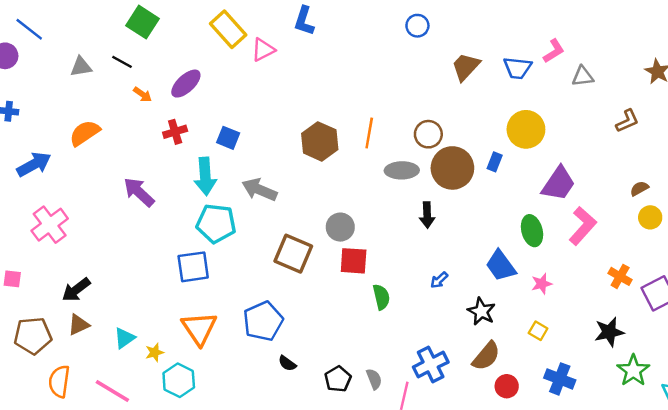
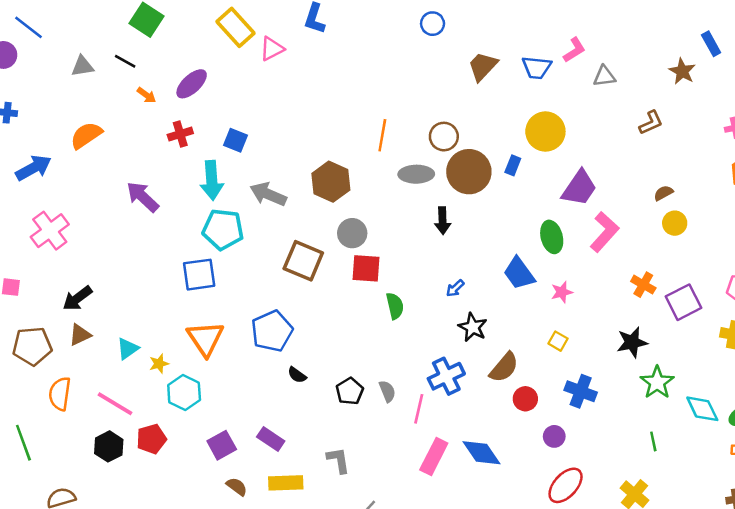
brown hexagon: (320, 141) -> (331, 182), moved
black star: (481, 311) -> (473, 327), moved

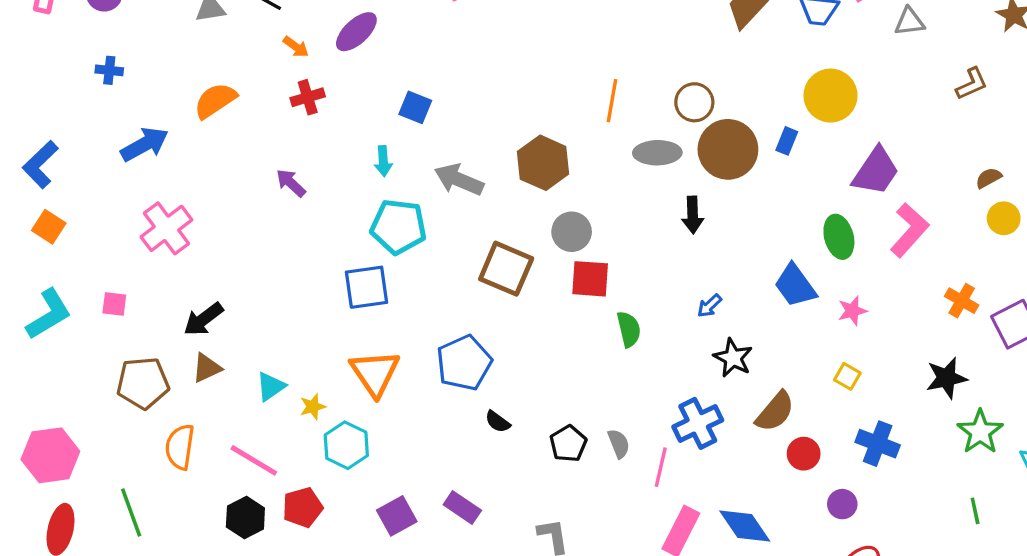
red cross: (180, 134) -> (308, 97), moved
cyan arrow: (212, 180) -> (383, 161), size x0.6
purple arrow: (143, 197) -> (291, 183), size x0.7

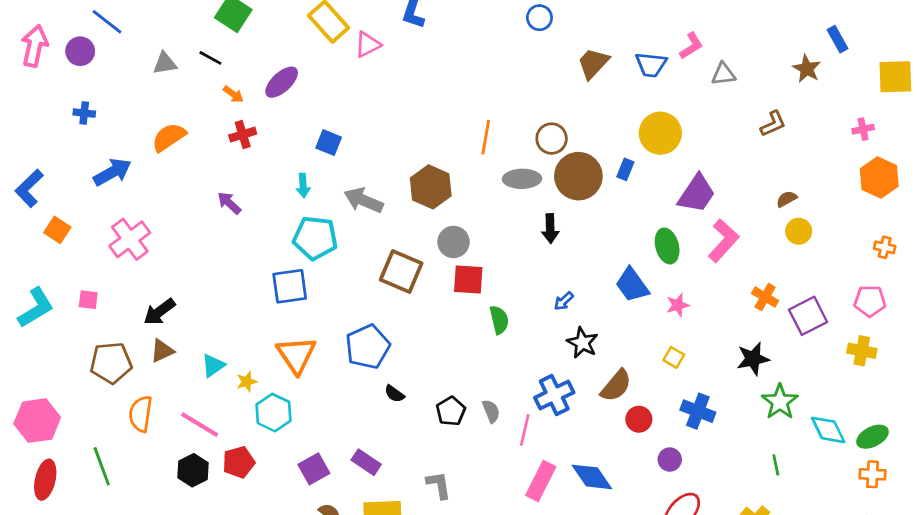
orange square: (49, 227) -> (57, 230), moved

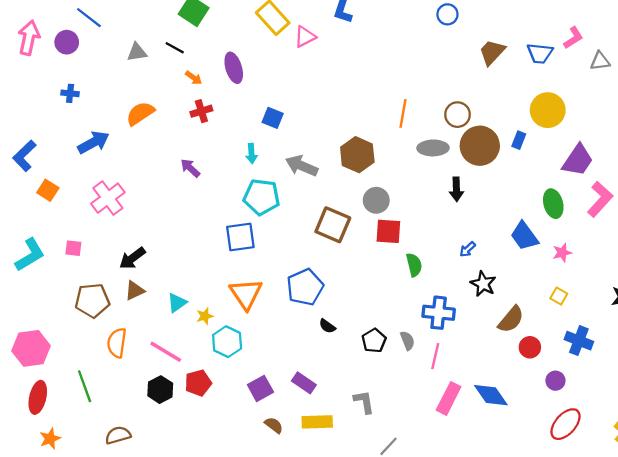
purple ellipse: (282, 82) -> (234, 68), turned -64
blue cross: (554, 395) -> (439, 313), moved, turned 32

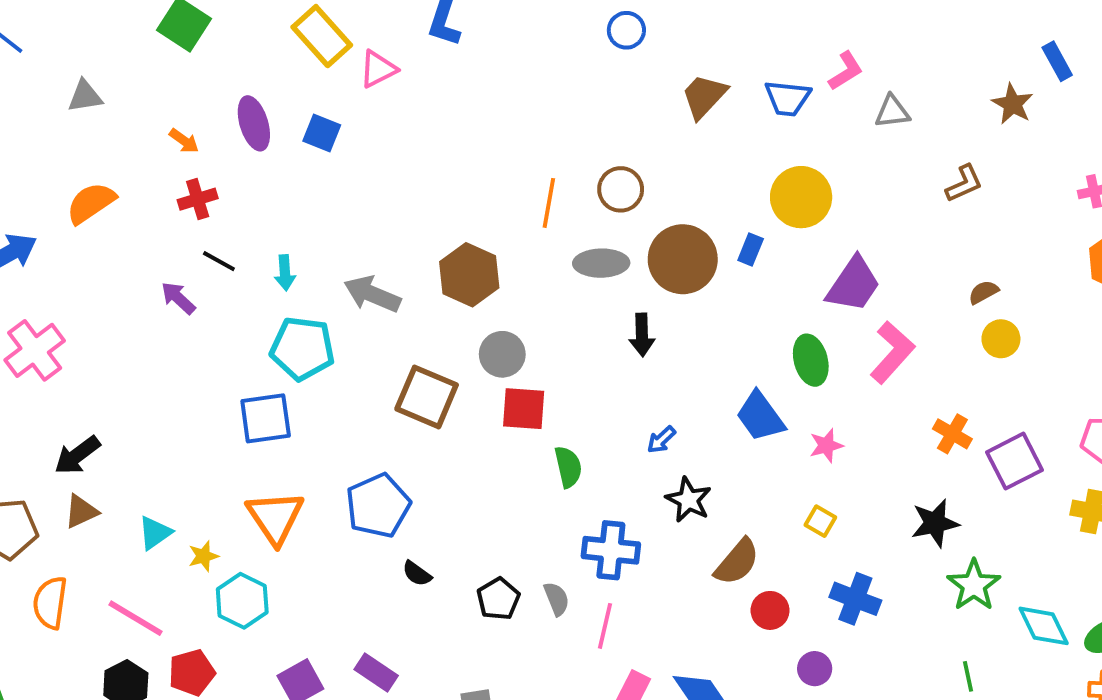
black line: (175, 48) -> (219, 261), moved
brown circle: (458, 115) -> (621, 189), moved
blue square: (273, 118) -> (322, 133), moved

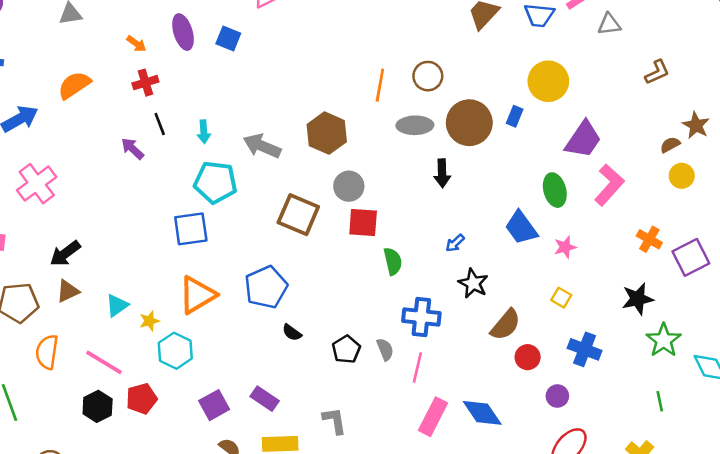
brown star: (1013, 104) -> (696, 125), moved
black line: (219, 261) -> (160, 124), turned 40
orange triangle: (275, 517) -> (197, 295), turned 33

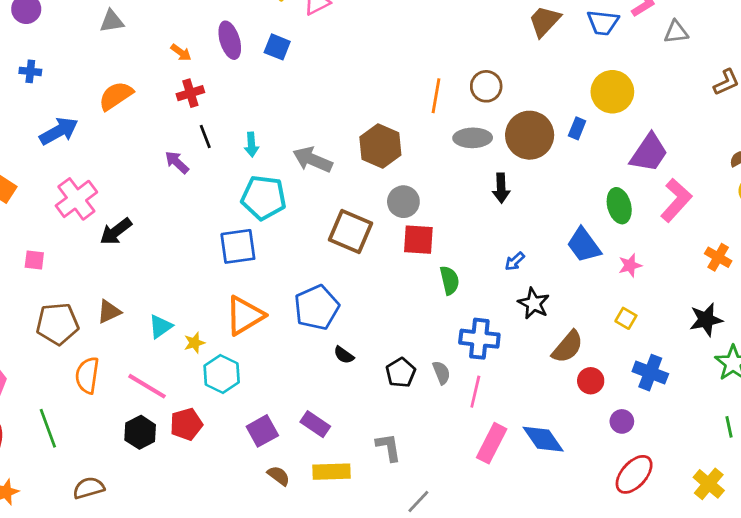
black arrow: (65, 254) -> (116, 231), moved

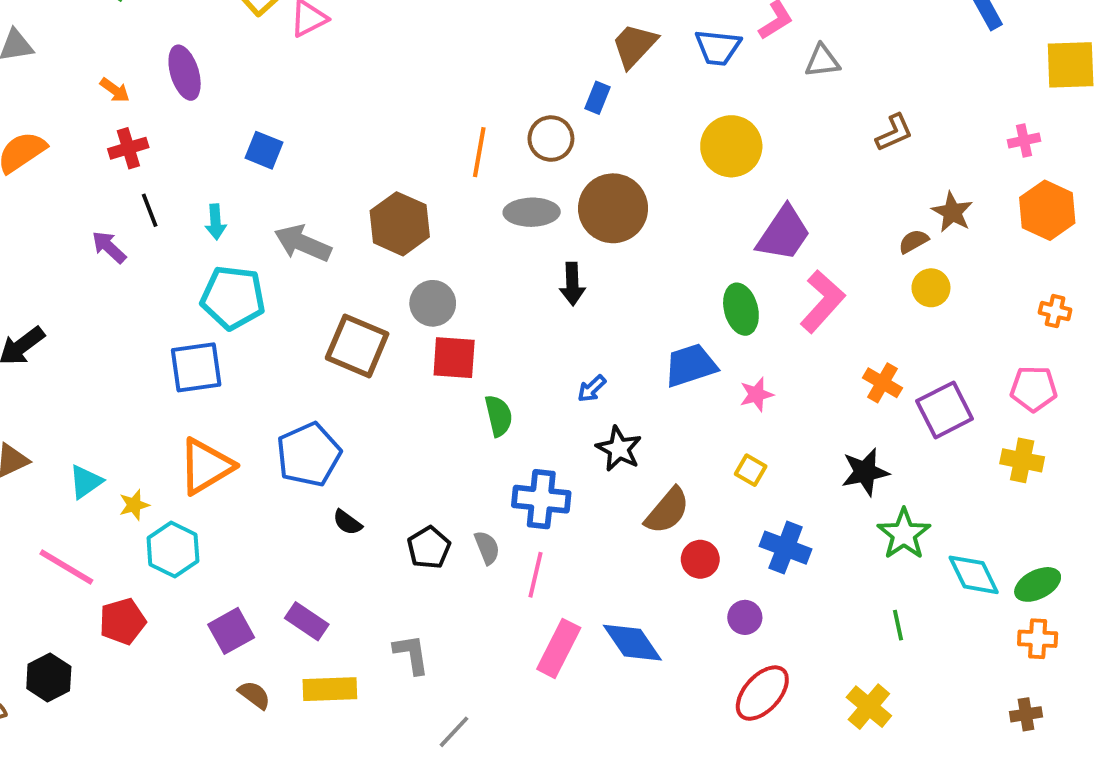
blue square: (277, 47) -> (264, 150), moved
blue rectangle: (577, 128) -> (597, 98), moved
blue trapezoid: (584, 245) -> (691, 365), turned 108
black hexagon: (140, 432) -> (49, 678), moved

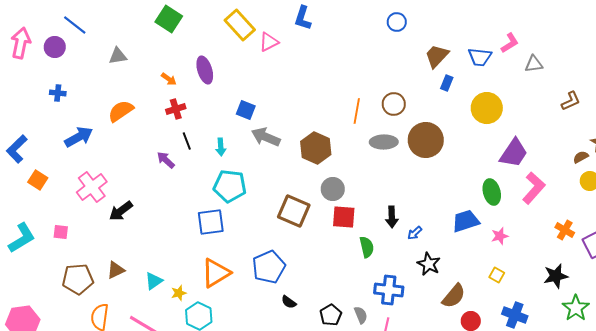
blue rectangle: (597, 98) -> (447, 83), moved
gray arrow: (303, 243) -> (266, 137), moved
black arrow: (572, 284) -> (392, 217), moved

